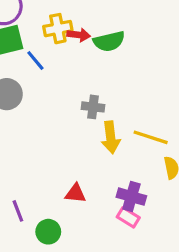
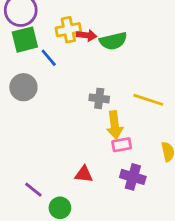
yellow line: (151, 137) -> (148, 100), moved
purple line: (18, 211) -> (33, 190), turned -30
pink rectangle: (128, 217) -> (122, 145), moved, turned -42

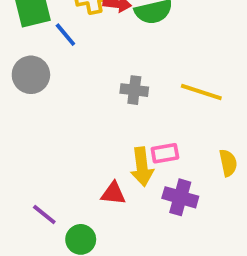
yellow arrow: (115, 125) -> (142, 167), moved

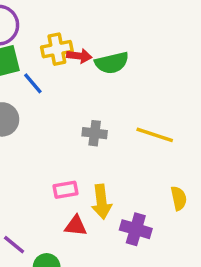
pink rectangle: (165, 153) -> (65, 190), moved

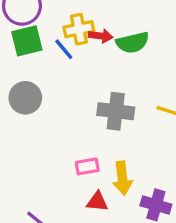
blue line: (33, 83) -> (64, 49), moved
gray cross: (95, 133) -> (116, 111), size x1.5

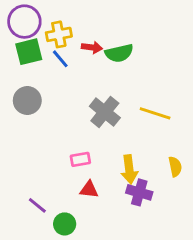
yellow cross: (79, 29) -> (59, 34), moved
gray cross: (116, 111) -> (105, 112), turned 32
yellow arrow: (122, 178) -> (129, 169), moved

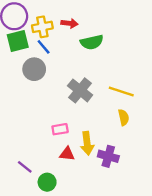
red arrow: (92, 47) -> (69, 23), moved
gray circle: (27, 101) -> (34, 69), moved
yellow semicircle: (175, 167) -> (124, 117), moved
yellow arrow: (129, 169) -> (87, 143), moved

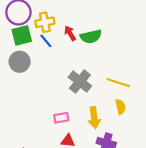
red arrow: (69, 23) -> (70, 33), moved, turned -128
gray circle: (34, 69) -> (20, 62), moved
yellow arrow: (87, 143) -> (94, 118), moved

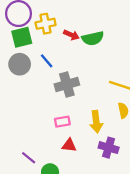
red arrow: (70, 33) -> (71, 35), turned 144
blue line: (46, 41) -> (47, 61), moved
gray cross: (80, 82) -> (67, 85), moved, turned 35

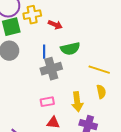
green semicircle: (93, 38) -> (70, 49), moved
blue line: (47, 61) -> (44, 52), moved, turned 40

